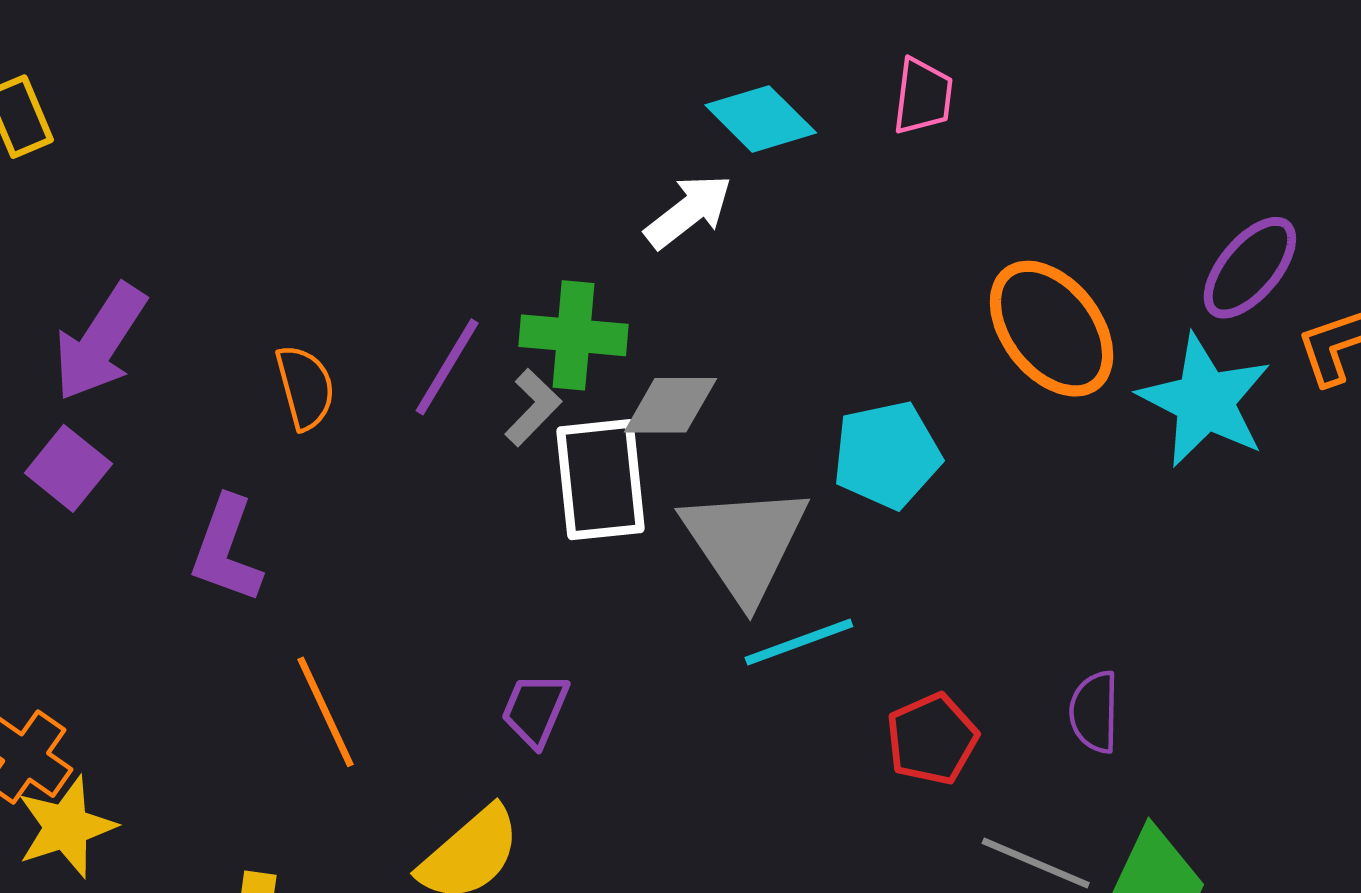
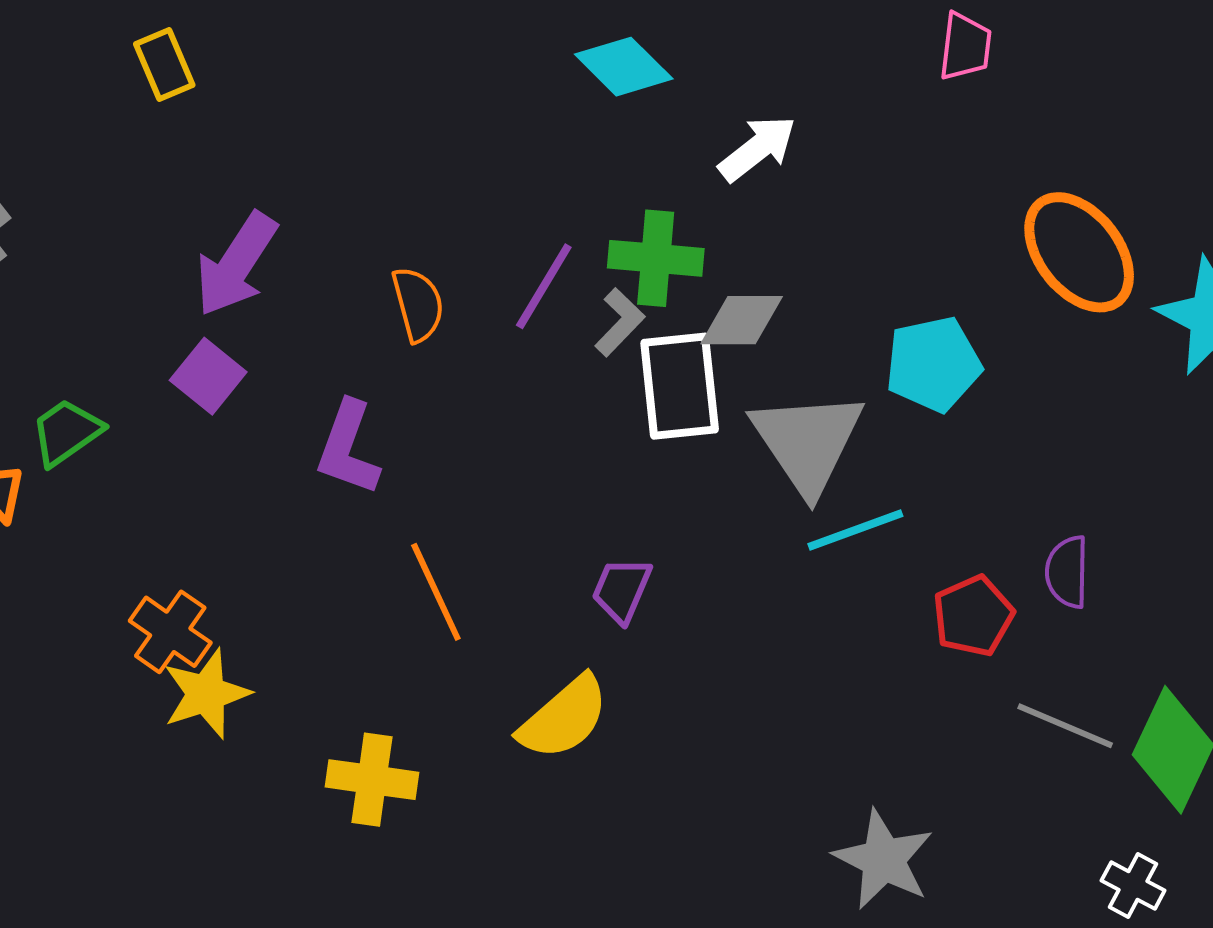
cyan diamond: (761, 119) -> (624, 67), moved
purple semicircle: (1094, 712) -> (1067, 572), moved

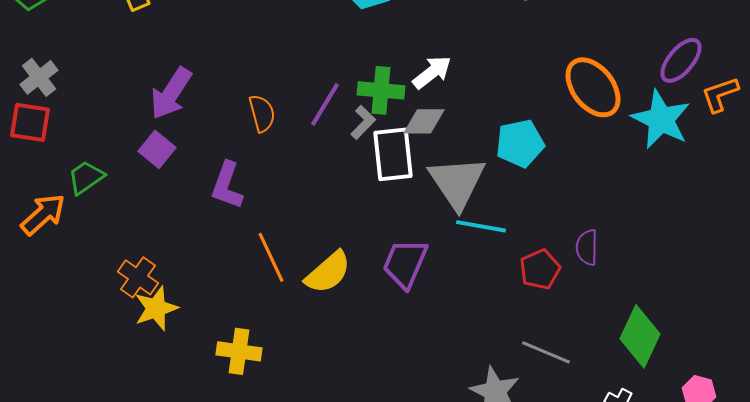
white arrow: (758, 148) -> (432, 72), moved
cyan line: (855, 530) -> (481, 226), turned 30
purple trapezoid: (622, 590) -> (405, 263), moved, size x1.5
yellow semicircle: (564, 718) -> (328, 272), moved
gray line: (1065, 726) -> (546, 352), moved

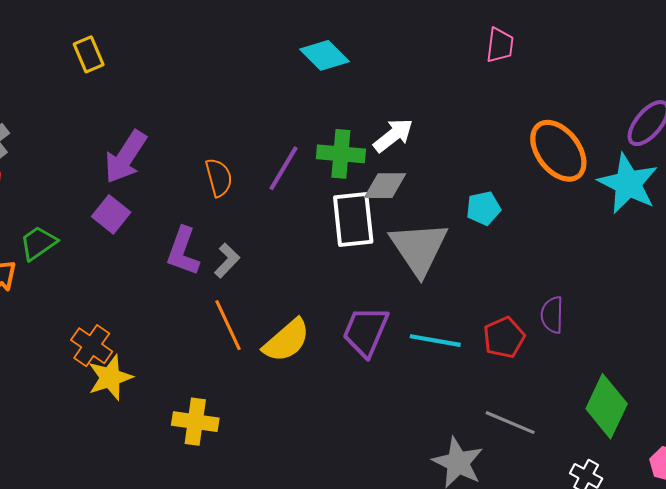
gray L-shape: (363, 122) -> (227, 261), moved
cyan pentagon: (520, 143) -> (483, 208), size x0.7
cyan line: (481, 226) -> (435, 341), moved

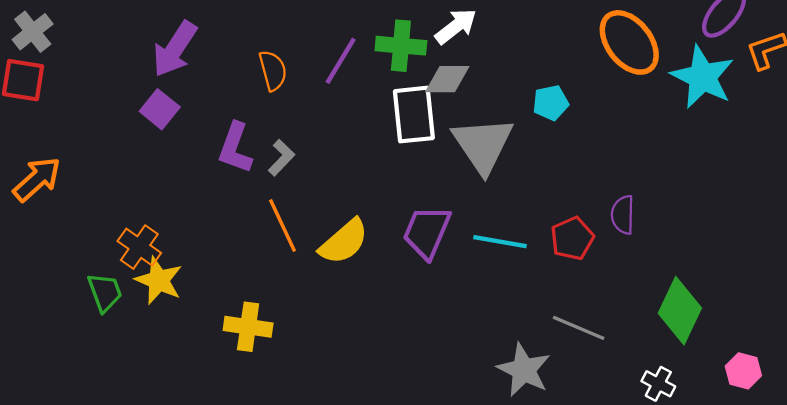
green trapezoid: (38, 243) -> (105, 292), moved, turned 105
yellow star: (110, 377) -> (159, 280), turned -30

